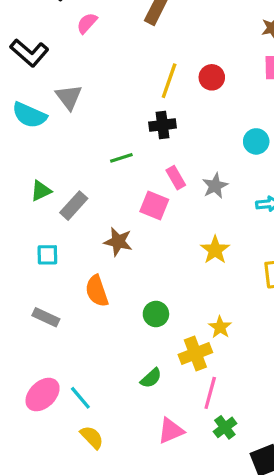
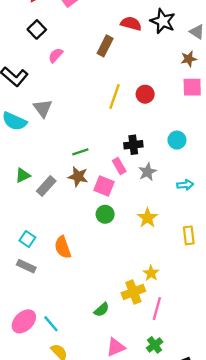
black cross: (163, 125) -> (133, 145), moved
brown star: (118, 242) -> (78, 177), moved
cyan square: (47, 255) -> (27, 239), moved, turned 35
green circle: (156, 314) -> (105, 214), moved
pink line: (210, 393) -> (157, 308), moved

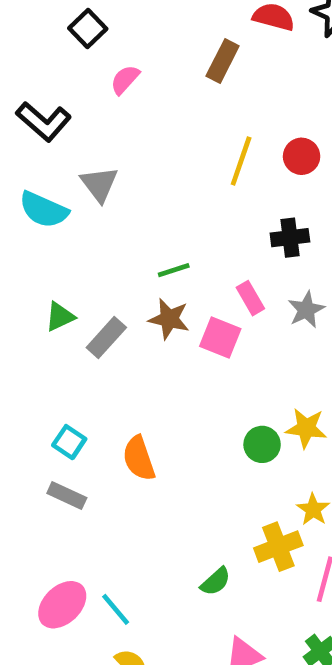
black cross: (133, 145) -> (290, 238), moved
green circle: (105, 214) -> (262, 444), moved
yellow star: (147, 218) -> (306, 428), moved, turned -30

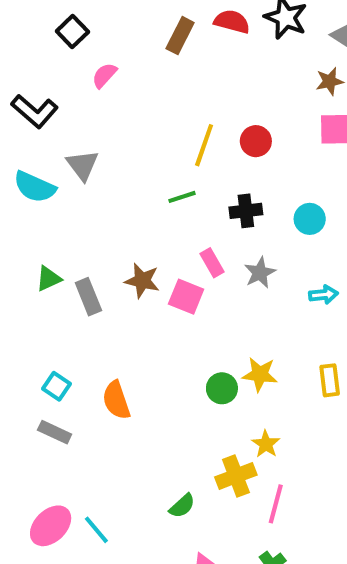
brown rectangle: (223, 61) -> (180, 36), moved
green line: (174, 270) -> (182, 197), moved
gray rectangle: (106, 338) -> (88, 297), turned -64

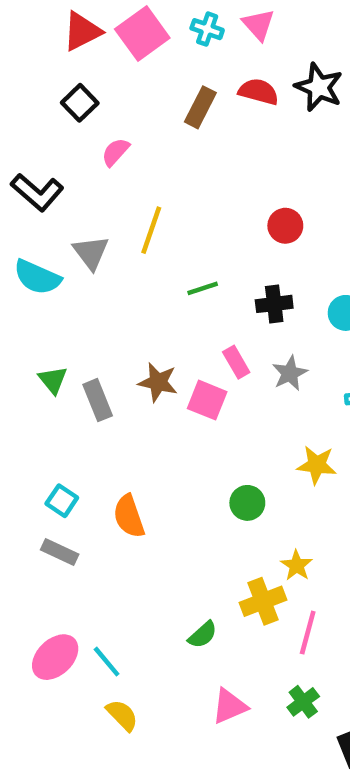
yellow line: (204, 145) -> (151, 230), moved
green triangle: (49, 279) -> (53, 380), turned -44
yellow star: (260, 374) -> (317, 465), moved

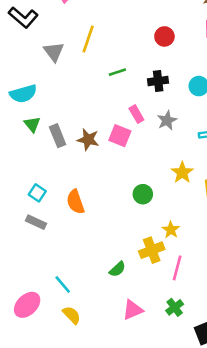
cyan semicircle: (37, 277) -> (23, 94), moved, turned -40
brown star: (158, 382) -> (88, 139), moved
yellow star: (317, 465) -> (182, 173), turned 30
pink ellipse: (55, 657) -> (27, 305), moved

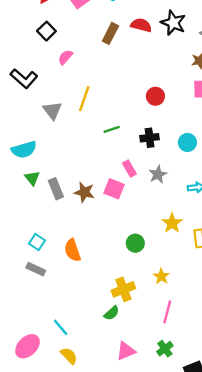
yellow cross: (152, 250) -> (123, 289), moved

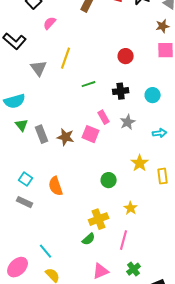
pink line: (167, 312) -> (124, 240), moved

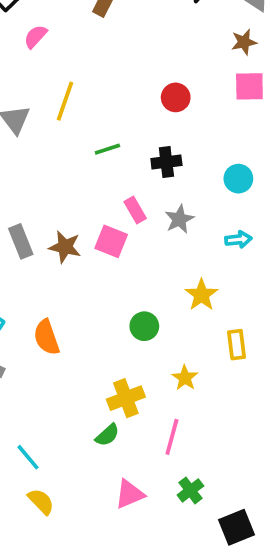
cyan circle: (153, 95) -> (238, 179), moved
yellow rectangle: (163, 176) -> (237, 345), moved

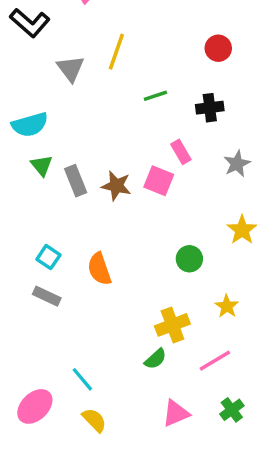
gray star: (179, 219) -> (237, 164), moved
pink line: (172, 437) -> (215, 361), turned 44

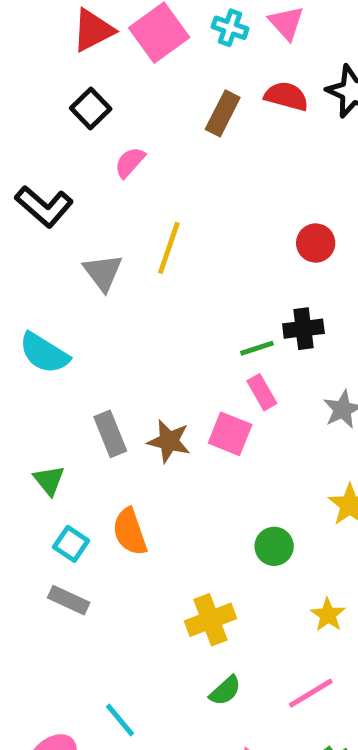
green line: (155, 96) -> (257, 348), moved
cyan semicircle: (30, 125) -> (44, 353), turned 48
green triangle: (42, 165) -> (49, 480), moved
orange semicircle: (99, 269) -> (130, 532), moved
yellow cross: (172, 325) -> (210, 620), moved

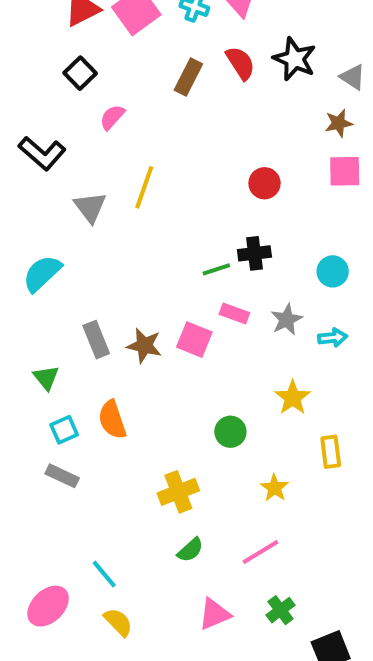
red semicircle: (286, 96) -> (240, 63), turned 42
cyan semicircle: (44, 353) -> (42, 273), turned 105
pink rectangle: (262, 392) -> (234, 314), moved, turned -40
cyan square: (71, 544) -> (64, 430), turned 32

